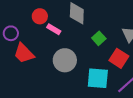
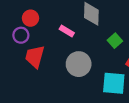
red circle: (40, 16) -> (30, 18), moved
red trapezoid: (24, 53) -> (35, 57), turned 60

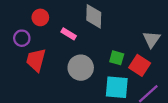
red circle: (30, 18) -> (40, 17), moved
green square: (115, 41) -> (117, 58), moved, turned -32

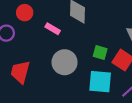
red trapezoid: (36, 60) -> (20, 72), moved

